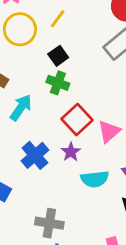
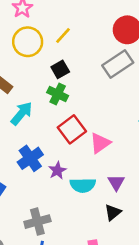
purple star: (71, 152) -> (57, 171), moved
gray cross: (49, 223) -> (37, 222), turned -30

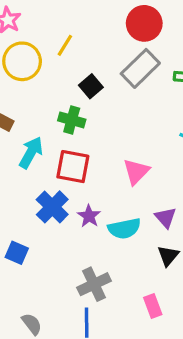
black square: (60, 69) -> (91, 86), moved
red square: (72, 129) -> (73, 167), moved, turned -32
gray cross: (37, 222) -> (94, 284), moved

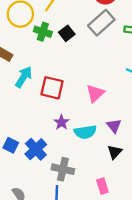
green cross: (72, 120) -> (43, 32), moved
blue cross: (52, 207) -> (36, 149), moved
gray cross: (94, 284) -> (63, 169), turned 35

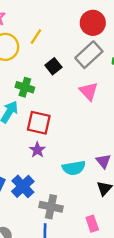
green cross: (43, 32) -> (25, 87), moved
pink triangle: (95, 93) -> (89, 91), moved, turned -30
purple star: (62, 122) -> (37, 150), moved

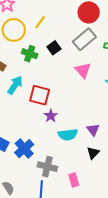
green cross: (25, 87) -> (30, 54), moved
purple star: (37, 150) -> (51, 116), moved
pink rectangle: (92, 224) -> (74, 180), moved

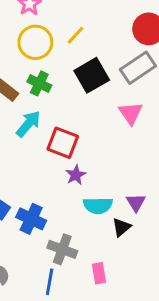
black square: (54, 48) -> (92, 75), size x1.6
green cross: (30, 54) -> (39, 83), moved
blue cross: (24, 149) -> (31, 219), turned -30
black triangle: (93, 153) -> (121, 227), moved

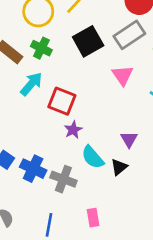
purple triangle: (136, 203) -> (129, 139), moved
cyan semicircle: (98, 205) -> (93, 157), turned 50
black triangle: (121, 227) -> (119, 167), moved
gray cross: (62, 249) -> (63, 179), moved

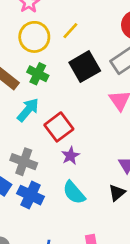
red square: (62, 101) -> (59, 127), turned 32
cyan semicircle: (93, 157) -> (74, 193), moved
gray cross: (63, 179) -> (24, 162), moved

